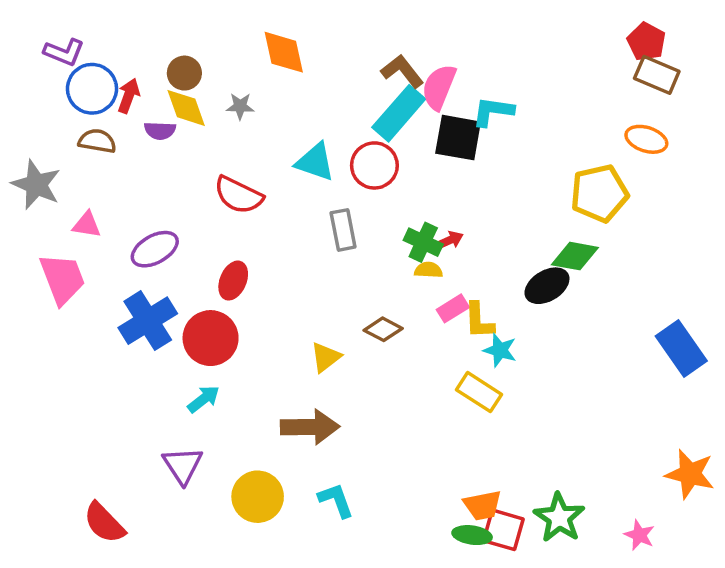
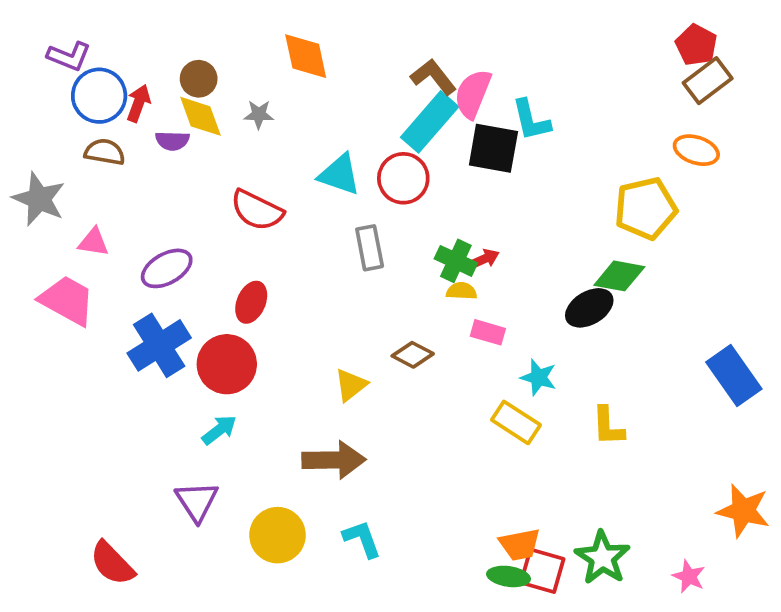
brown rectangle: (657, 75) -> (708, 81), turned -60
cyan L-shape: (493, 111) -> (531, 120), turned -111
pink trapezoid: (62, 279) -> (67, 300), turned -40
pink rectangle: (453, 308) -> (488, 332), turned 48
yellow L-shape: (479, 321) -> (608, 426), moved

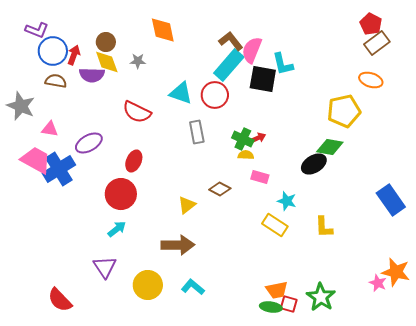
purple semicircle: (172, 141) -> (92, 75), size x1.4
blue cross: (159, 345) -> (59, 169), moved
cyan L-shape: (362, 539) -> (193, 287), turned -30
red square: (542, 571) -> (289, 304), size x0.7
pink star: (689, 576) -> (378, 283), moved

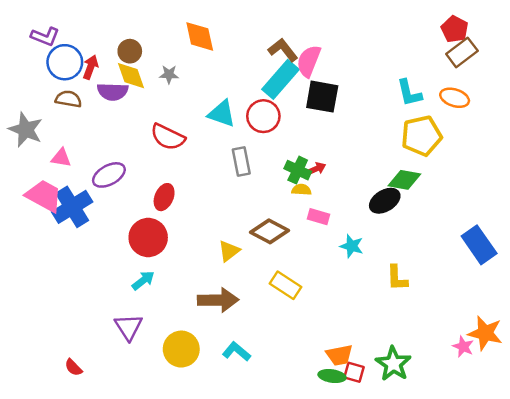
cyan L-shape: (283, 64) -> (409, 93), moved
brown diamond: (220, 189) -> (270, 231), size x1.4
yellow rectangle: (275, 225) -> (285, 285), moved
red semicircle: (60, 300) -> (73, 367), size x0.6

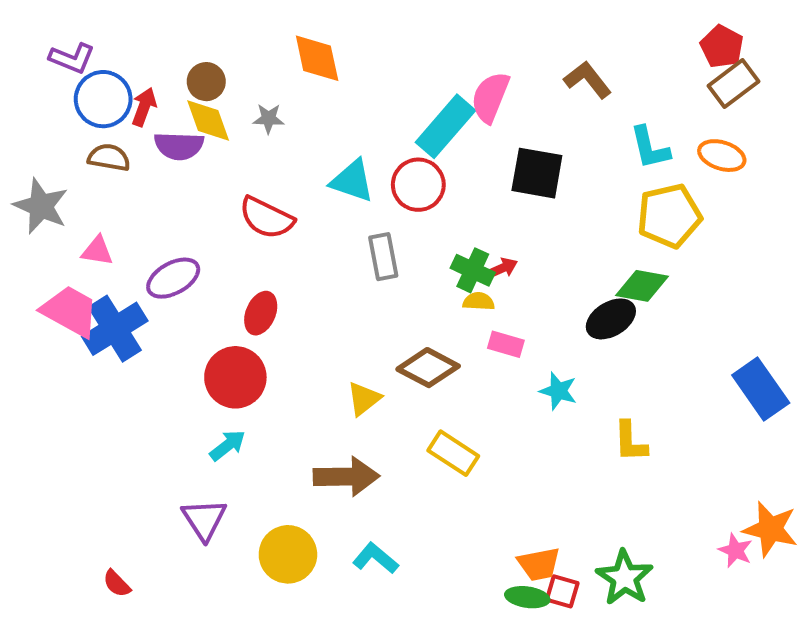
brown L-shape: (283, 50) -> (588, 80), moved
black square: (322, 97) -> (537, 173), moved

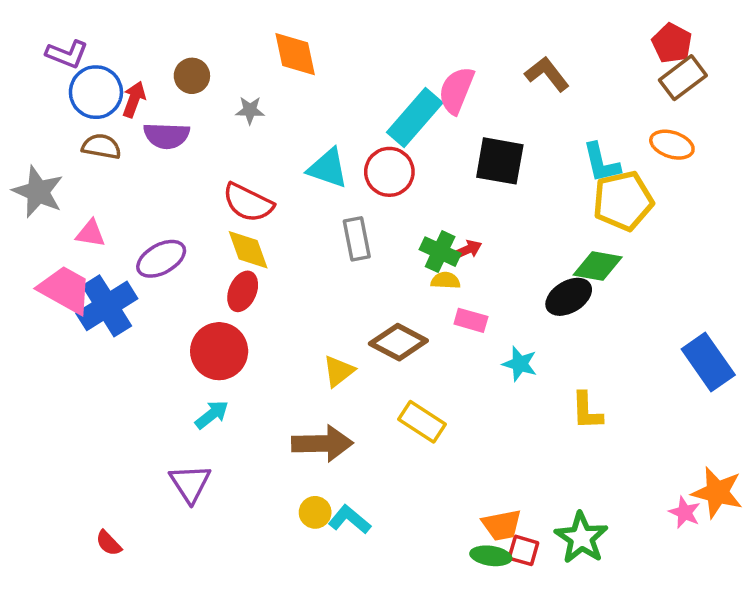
yellow diamond: (208, 121) -> (248, 250), moved
cyan L-shape: (650, 148) -> (601, 163), moved
yellow circle: (288, 554) -> (315, 512), moved, size x0.6

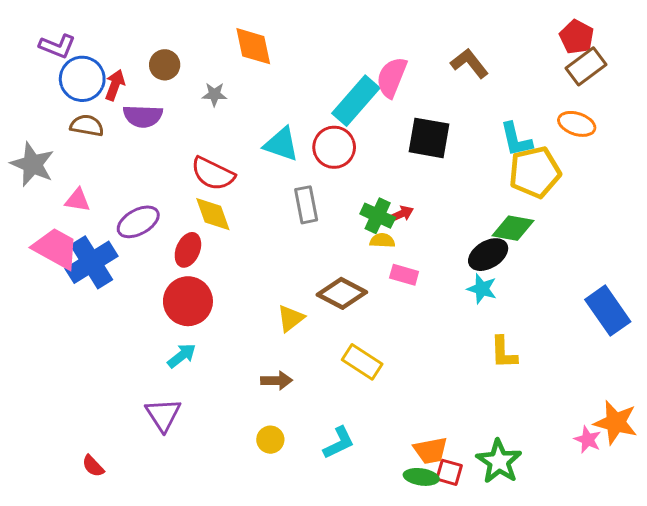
red ellipse: (243, 291) -> (188, 250), moved
cyan star: (520, 364) -> (482, 289), moved
brown arrow: (322, 444) -> (277, 381), size x0.6
cyan L-shape: (350, 520) -> (339, 443), moved, turned 114

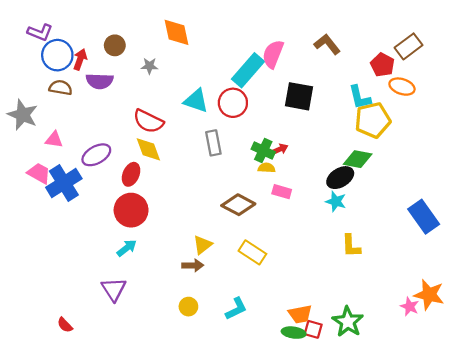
red pentagon: (577, 37) -> (382, 65), moved
pink trapezoid: (56, 248) -> (39, 173), size x0.7
yellow triangle: (291, 318) -> (203, 245), moved

